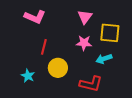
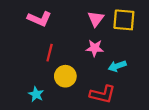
yellow square: (110, 33) -> (124, 20), moved
cyan star: (28, 76) -> (36, 94), moved

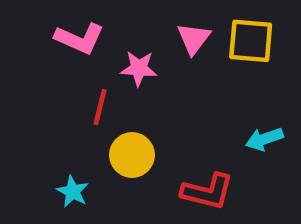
pink star: (95, 48) -> (139, 68), moved
cyan arrow: (117, 66) -> (264, 139), moved

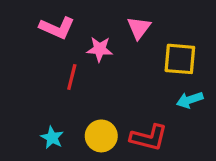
yellow square: (251, 41) -> (180, 59), moved
yellow circle: (132, 155) -> (101, 136), moved

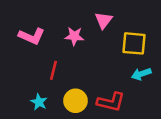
pink L-shape: (57, 28) -> (32, 36), moved
red line: (72, 77) -> (54, 70), moved

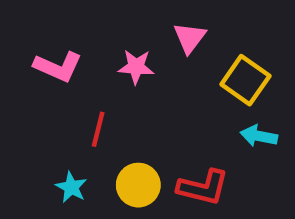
yellow square: (134, 43) -> (245, 80), turned 30
cyan arrow: (141, 74) -> (259, 136), turned 30

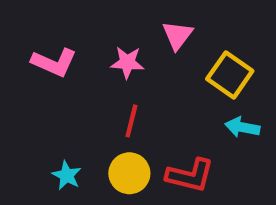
red line: (98, 129) -> (131, 121), moved

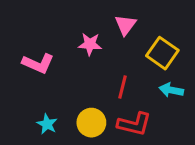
pink L-shape: (54, 62) -> (38, 63), moved
red line: (131, 121) -> (122, 87), moved

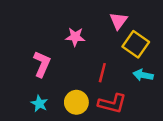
pink triangle: (125, 25) -> (118, 21), moved
pink L-shape: (38, 63) -> (42, 64), moved, turned -90

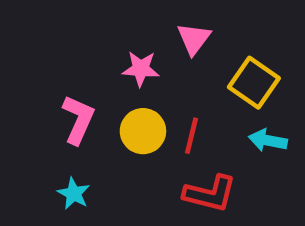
pink triangle: (118, 21) -> (194, 39), moved
yellow circle: (76, 102) -> (143, 131), moved

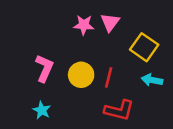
pink star: (141, 69) -> (84, 25), moved

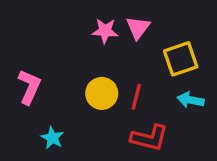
yellow square: (144, 47) -> (181, 59), turned 36
pink L-shape: (44, 68) -> (29, 87), moved

